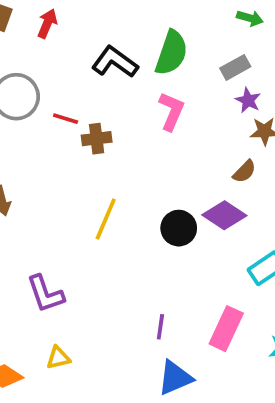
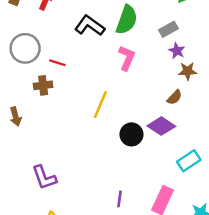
brown cross: (97, 139) -> (43, 85), moved
yellow line: (106, 219) -> (100, 105), moved

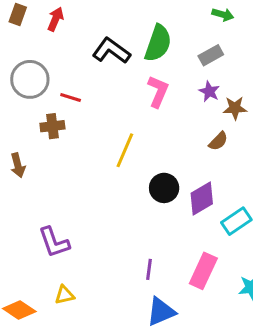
purple star: (177, 51) -> (209, 91), moved
purple diamond: (161, 126) -> (202, 199), moved, turned -64

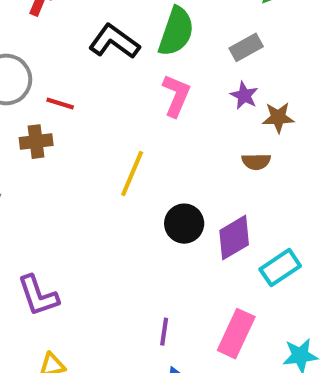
brown semicircle: (218, 141) -> (256, 162), turned 45

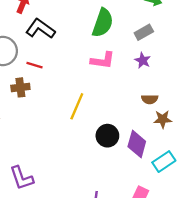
black L-shape: (114, 41) -> (40, 29), moved
pink L-shape: (176, 95) -> (103, 60), turned 75
brown star: (278, 118) -> (163, 119), moved
purple diamond: (234, 238) -> (137, 144), turned -44

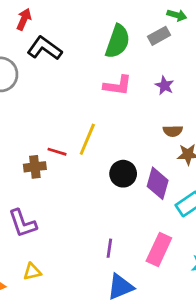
gray rectangle: (144, 32) -> (159, 36), moved
red line: (35, 65) -> (57, 152), moved
brown cross: (20, 87) -> (35, 167), moved

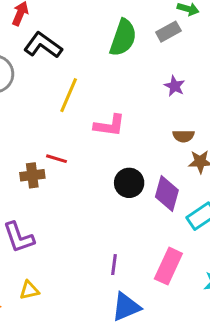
pink L-shape: (118, 85) -> (109, 125), moved
yellow line: (87, 139) -> (69, 95), moved

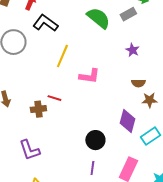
green semicircle: (123, 38) -> (98, 18), turned -70
black circle: (129, 183) -> (95, 140), moved

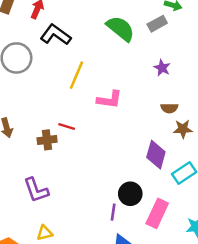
black circle: (95, 140) -> (130, 194), moved

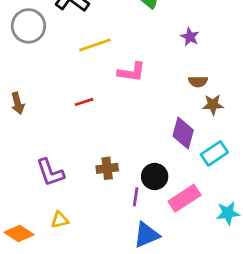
yellow line: (76, 75) -> (95, 45), turned 48
red line: (67, 126) -> (84, 102), turned -35
brown cross: (47, 140) -> (107, 168), moved
pink rectangle: (157, 213) -> (184, 198), turned 32

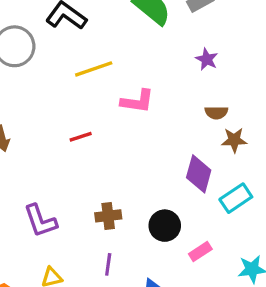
purple line: (136, 197) -> (108, 264), moved
pink rectangle: (184, 198) -> (200, 251), size x0.6

